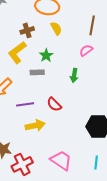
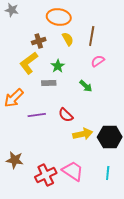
brown line: (92, 25) -> (92, 36), moved
green arrow: (74, 75) -> (86, 86), turned -56
yellow arrow: (35, 125) -> (83, 134), moved
red cross: (22, 164) -> (46, 175), moved

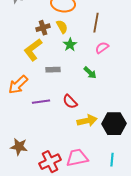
yellow semicircle: (68, 39) -> (62, 27), moved
green star: (58, 66) -> (70, 45), moved
pink trapezoid: (73, 171) -> (77, 158), turned -45

